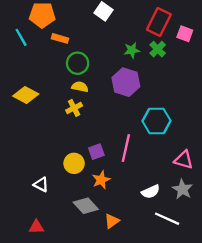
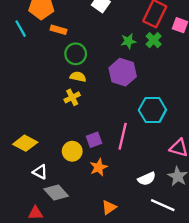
yellow diamond: (26, 95) -> (25, 143), moved
gray diamond: (86, 206) -> (56, 193), moved

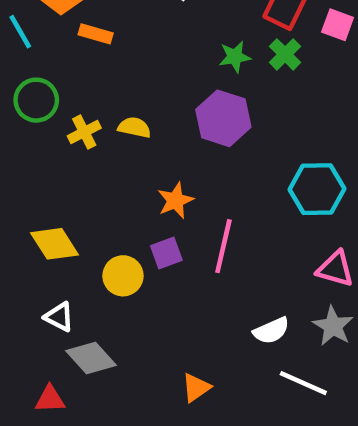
green circle: (76, 54) -> (36, 100), moved
yellow cross: (72, 97) -> (84, 132), moved
cyan hexagon: (152, 110) -> (317, 189), moved
yellow diamond: (25, 143) -> (55, 244), moved, turned 30
orange star: (99, 167) -> (175, 200), moved

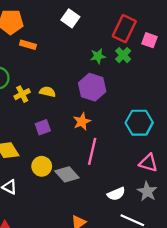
orange star: (175, 200) -> (82, 122), moved
purple square: (166, 253) -> (43, 127), moved
gray diamond: (91, 358) -> (67, 174), moved

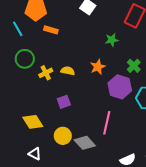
green cross: (123, 55) -> (134, 66), moved
purple hexagon: (92, 87) -> (120, 87), moved
orange star: (82, 122) -> (98, 67), moved

